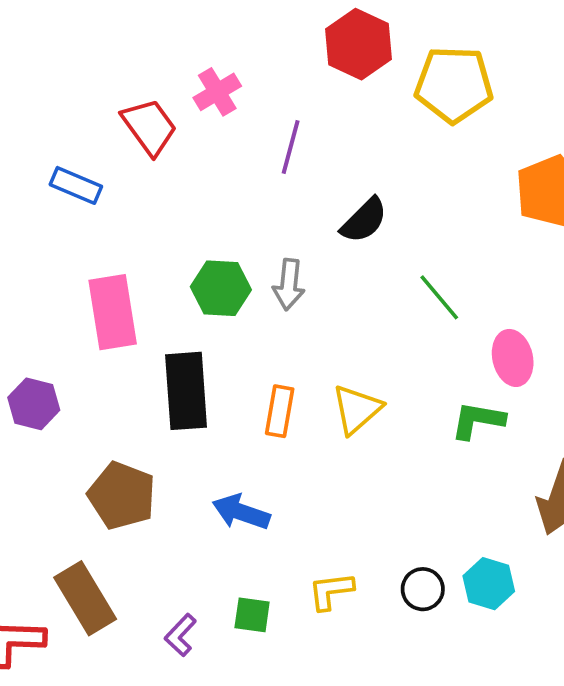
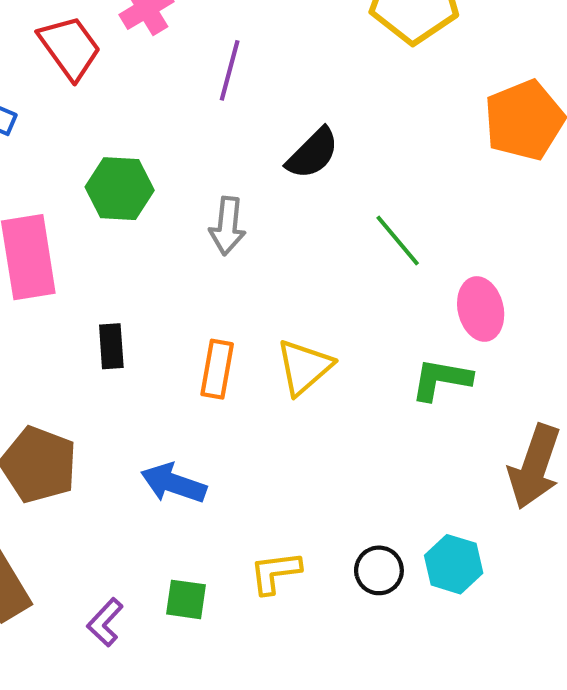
green hexagon: (221, 288) -> (120, 189), moved
black rectangle: (186, 391) -> (111, 346), size x0.5

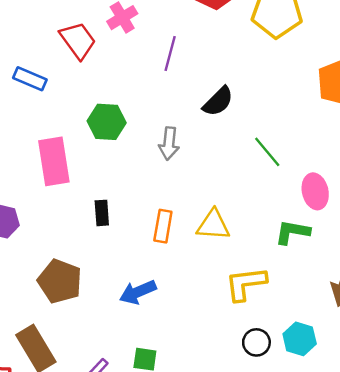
yellow triangle: (304, 367) -> (213, 225), turned 45
blue arrow: (174, 483) -> (138, 292), turned -42
yellow L-shape: (275, 572) -> (246, 284), moved, size x1.4

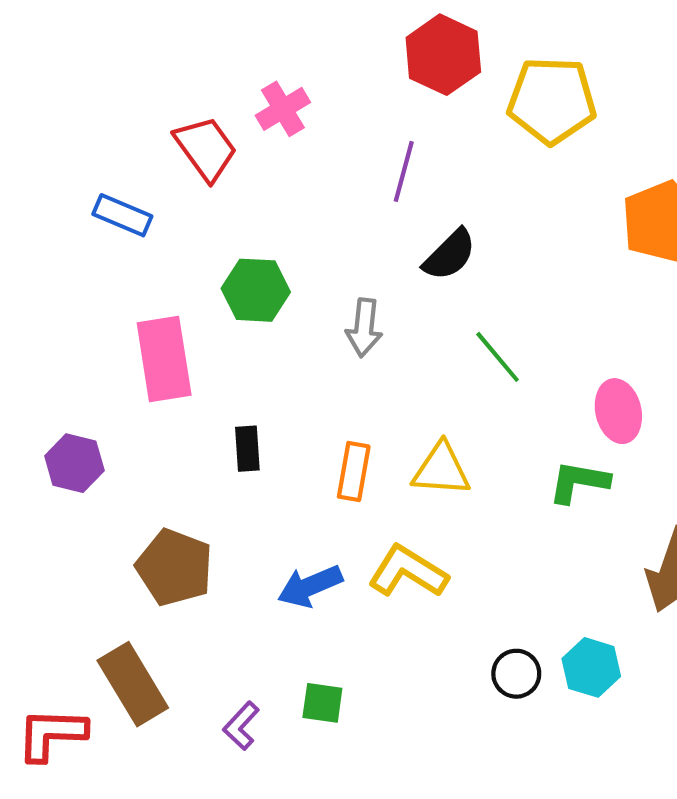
purple line: (170, 54) -> (404, 171), moved
green line: (267, 152) -> (498, 357), moved
yellow L-shape: (246, 284) -> (408, 572), moved, turned 39

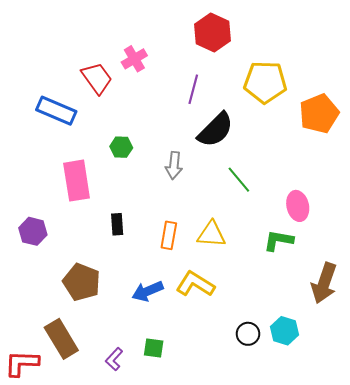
yellow pentagon: (552, 101) -> (265, 82), moved
blue rectangle: (122, 215) -> (56, 111), size x1.4
black semicircle: (450, 255) -> (216, 130), size x1.4
green hexagon: (256, 290) -> (121, 147), size x0.7

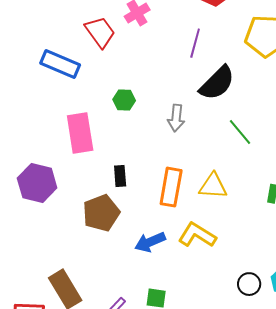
purple hexagon: (33, 231) -> (37, 183), size x1.4
orange rectangle: (169, 235) -> (171, 187), size x1.4
brown pentagon: (82, 282) -> (101, 213), moved, turned 30

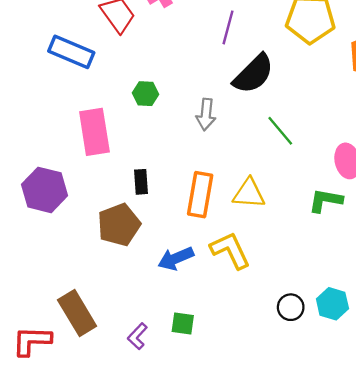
yellow L-shape: (197, 235) -> (230, 250), turned 33

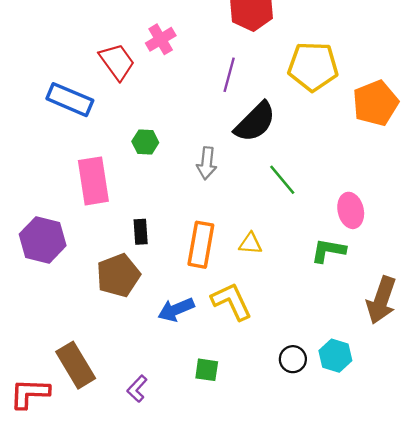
yellow triangle: (249, 193) -> (250, 244), size x0.7
green square: (183, 323) -> (207, 370), moved

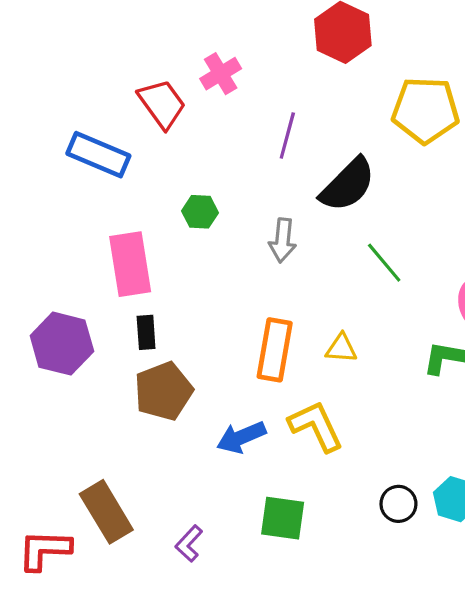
purple line: (229, 75) -> (287, 136), moved
black rectangle: (141, 232) -> (146, 332), moved
green square: (207, 370) -> (283, 518), size x1.4

